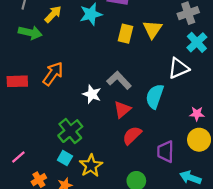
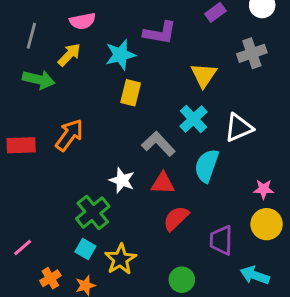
yellow rectangle: (125, 34) -> (131, 93), moved
cyan cross: (197, 42) -> (193, 119), moved
white star: (92, 94) -> (122, 180), moved
red triangle: (122, 109) -> (163, 183), turned 42

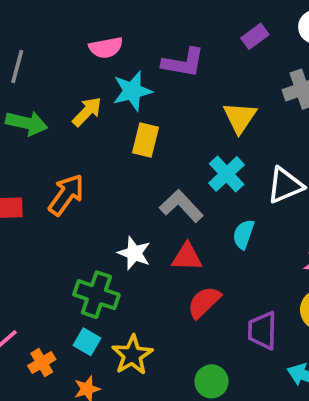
pink semicircle: (82, 21) -> (106, 48), moved
yellow arrow: (69, 55) -> (87, 112), moved
cyan semicircle: (207, 166) -> (244, 234), size x0.7
green cross: (93, 212) -> (96, 295), turned -32
orange cross: (50, 278) -> (42, 363), moved

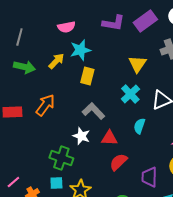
purple rectangle: (255, 36) -> (145, 21), size x1.6
purple L-shape: (183, 63) -> (113, 23), moved
gray L-shape: (181, 206) -> (93, 111), moved
cyan square: (87, 342) -> (56, 183), turned -32

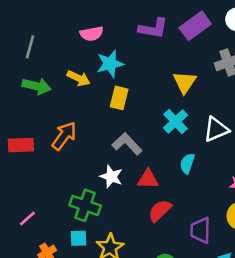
yellow arrow: (56, 61) -> (79, 78), turned 72
pink line: (13, 182) -> (27, 219), moved

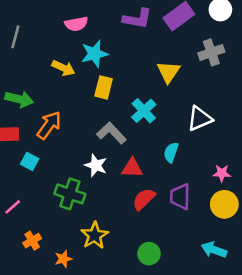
green arrow: (37, 86) -> (19, 99), moved
cyan cross: (176, 122) -> (144, 111), moved
purple trapezoid: (200, 230) -> (180, 197), moved
cyan square: (79, 238) -> (30, 161), moved, turned 30

